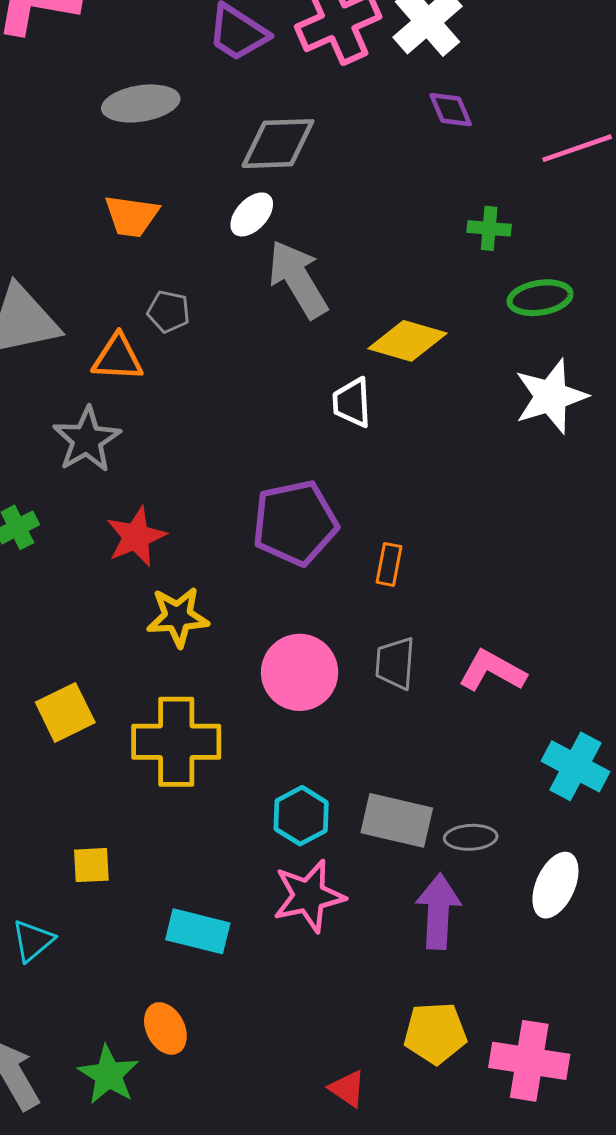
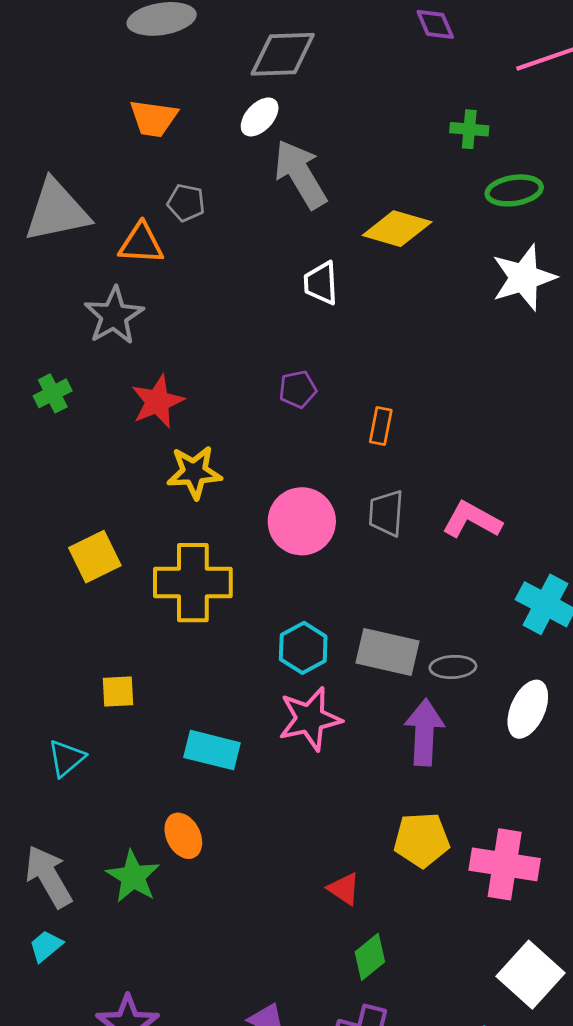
white trapezoid: (352, 403) -> (321, 283), moved
purple pentagon: (295, 523) -> (298, 389), size x0.5

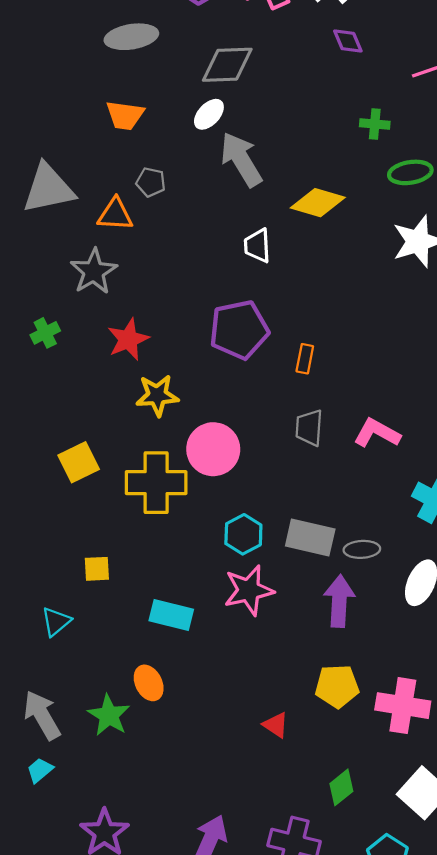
purple pentagon: (298, 389) -> (239, 330), size x2.0
pink circle: (302, 521) -> (213, 449), moved
green diamond: (370, 957) -> (341, 787), moved

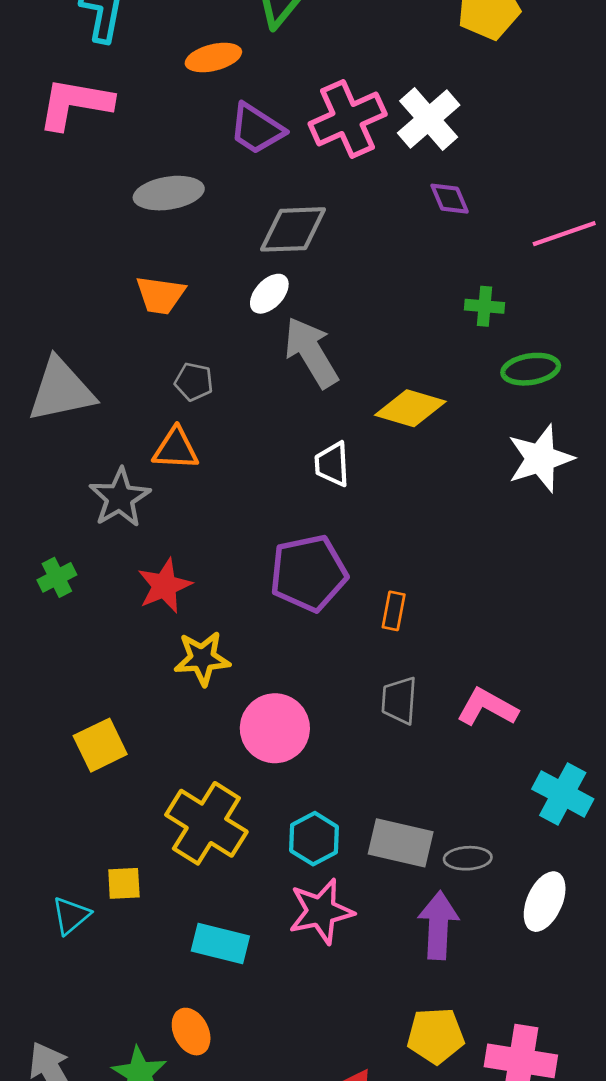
orange triangle: (115, 214) -> (176, 449), moved
yellow cross: (156, 483) -> (206, 823), moved, turned 32
cyan triangle: (56, 622) -> (71, 916), moved

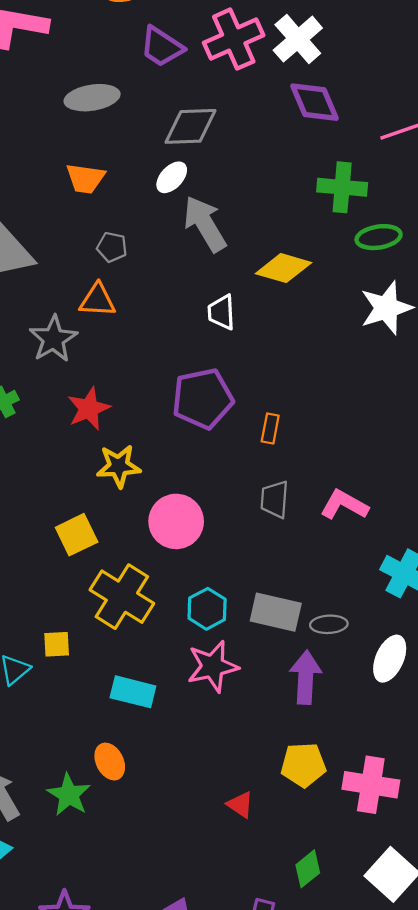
purple diamond: (450, 199) -> (314, 102), size x1.6
green cross: (484, 306) -> (342, 187), size x1.6
yellow square: (100, 745) -> (77, 535), moved

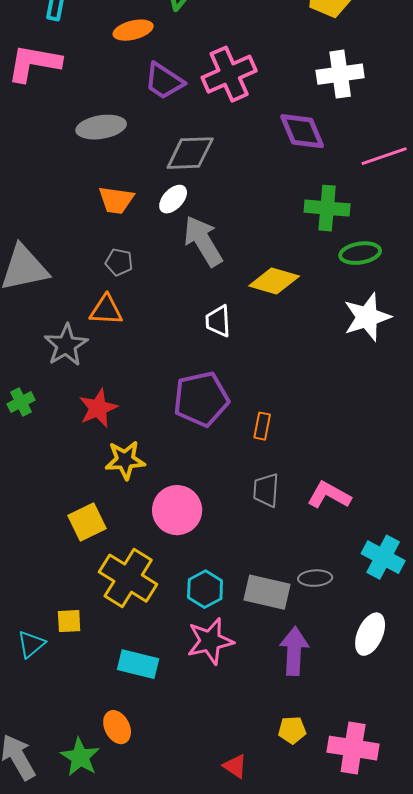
white cross: (298, 39) -> (340, 74), moved, turned 33
orange trapezoid: (85, 178) -> (116, 200), moved
gray ellipse: (329, 624) -> (315, 578), moved
yellow pentagon: (303, 765) -> (292, 730), size x0.7

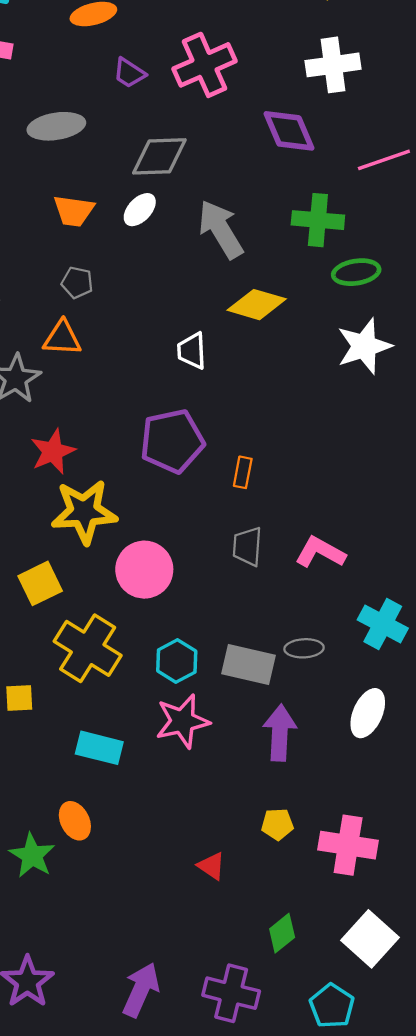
purple trapezoid: (164, 81) -> (129, 73), size x0.7
gray arrow: (203, 241) -> (221, 229), moved
yellow star: (125, 460) -> (84, 512), size x1.4

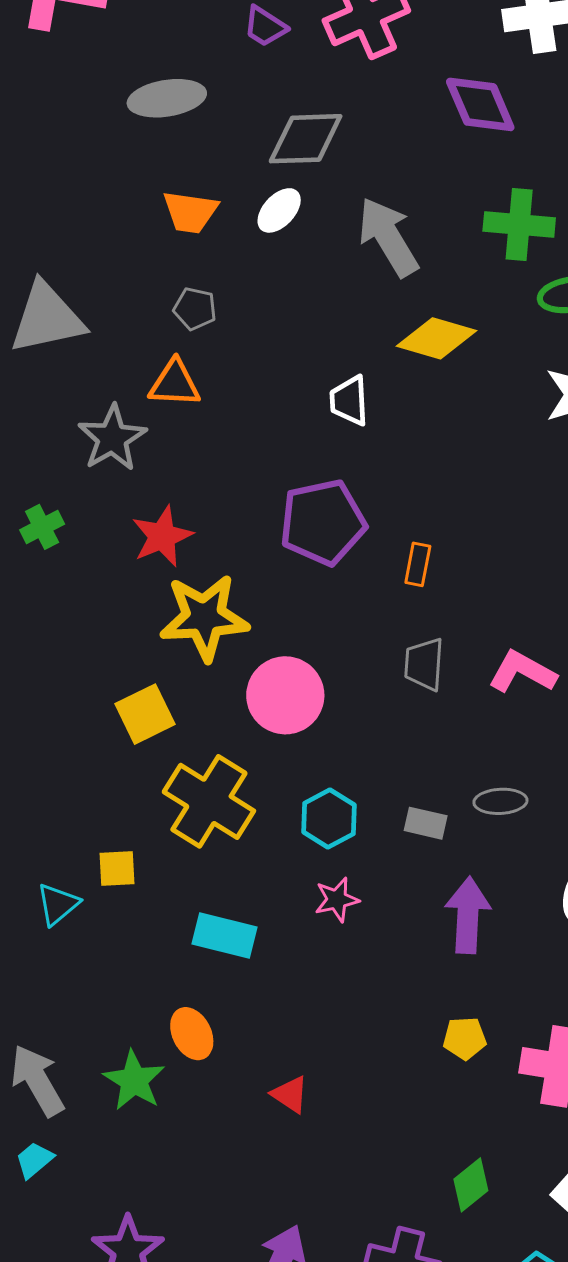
gray rectangle: (249, 665) -> (426, 823), size x0.6
pink star: (183, 721) -> (337, 900), size x0.6
red triangle: (211, 866) -> (290, 1094), moved

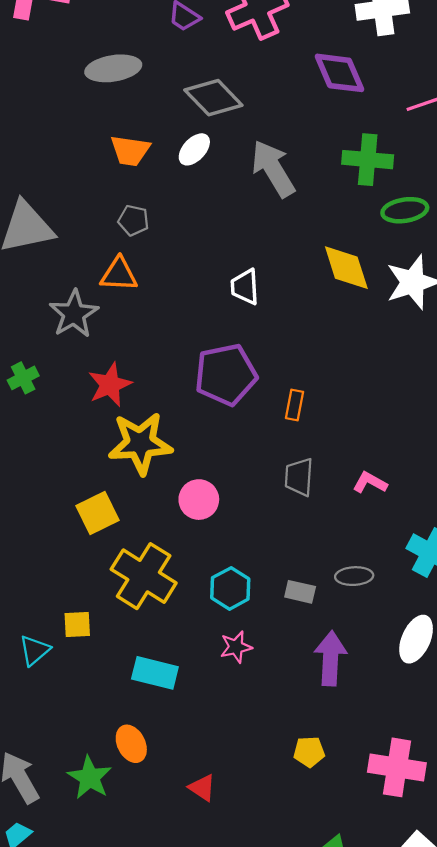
gray diamond: (306, 139) -> (213, 98), turned 48
yellow diamond: (437, 338) -> (346, 268), moved, turned 56
pink L-shape: (522, 672) -> (370, 483), size x0.7
pink circle: (285, 695) -> (199, 500), size x0.7
yellow pentagon: (465, 1038) -> (309, 752), moved

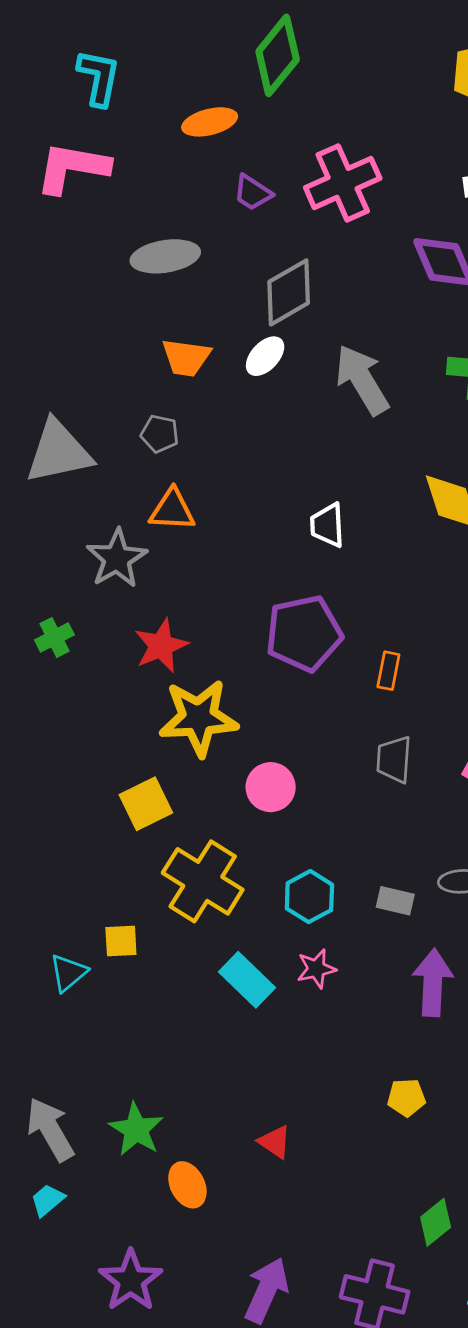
gray diamond: (213, 98) -> (289, 292), turned -76
gray pentagon: (134, 220) -> (160, 434), moved
cyan rectangle: (155, 673) -> (247, 980), moved, turned 30
orange ellipse: (131, 744) -> (187, 1185), moved

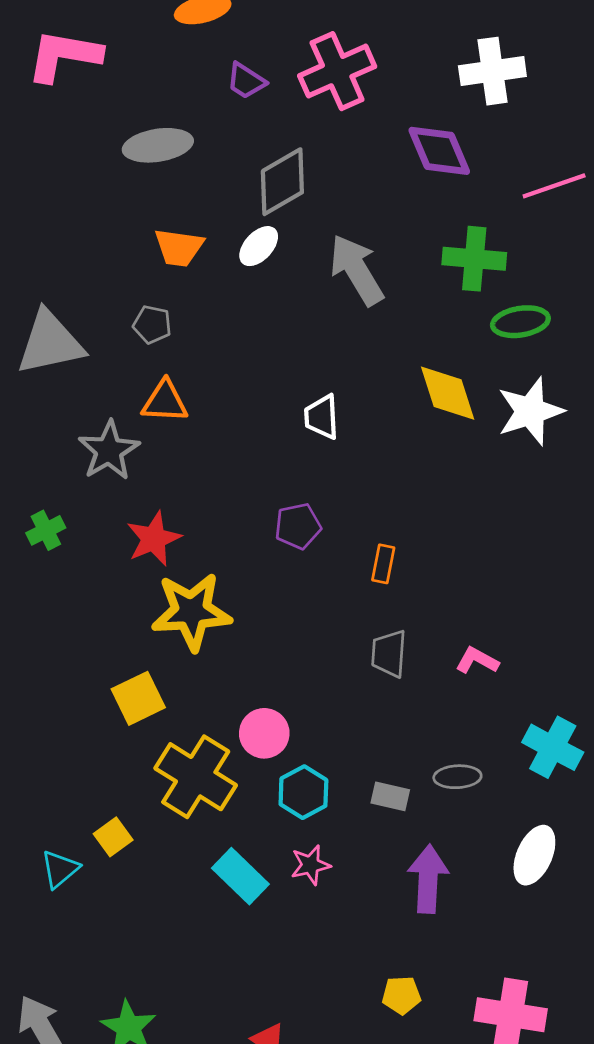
purple pentagon: (304, 633) -> (298, 526), size x0.6
pink circle: (271, 787) -> (264, 733), moved
yellow square: (121, 941) -> (113, 837), turned -33

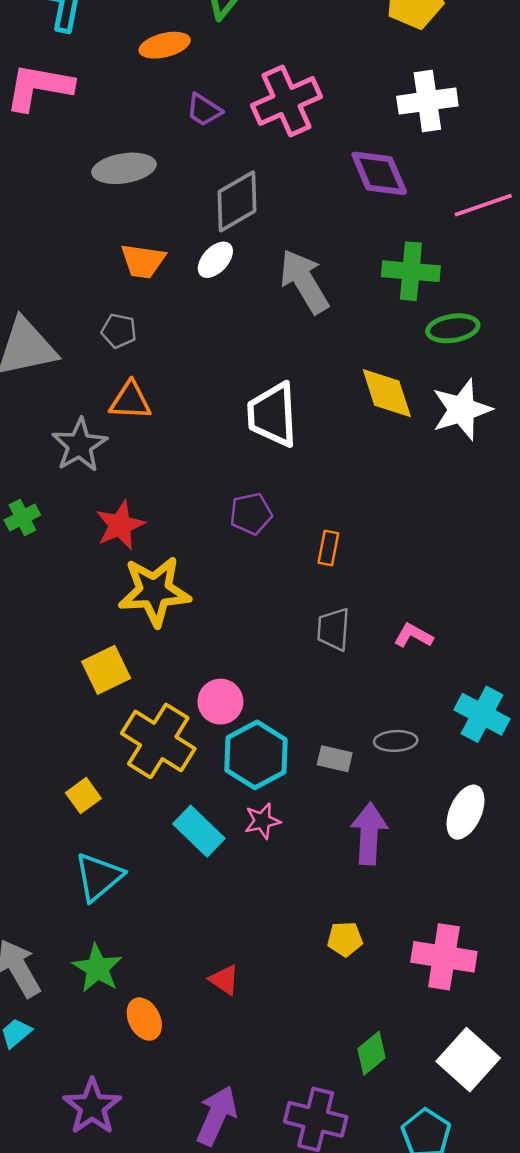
white trapezoid: (322, 417) -> (273, 415), size x1.6
cyan hexagon: (303, 792) -> (256, 755), size x1.4
cyan triangle: (60, 869) -> (99, 877), moved, size x1.4

